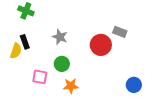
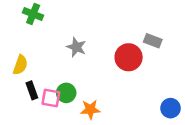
black rectangle: (25, 42) -> (32, 90), moved
green circle: (62, 64) -> (66, 93), moved

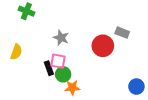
black rectangle: (32, 90) -> (49, 68), moved
green circle: (66, 93) -> (63, 74), moved
pink square: (51, 98) -> (58, 61), moved

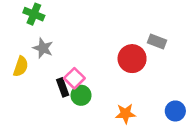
gray star: (61, 38) -> (43, 48), moved
pink square: (58, 61) -> (74, 78), turned 35
orange star: (72, 88) -> (126, 114), moved

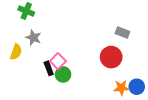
red circle: (132, 59) -> (111, 57), moved
orange star: (126, 114) -> (121, 88), moved

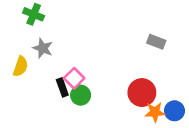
red circle: (111, 57) -> (142, 93), moved

